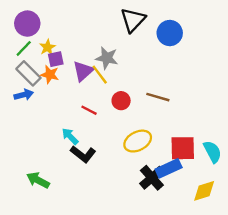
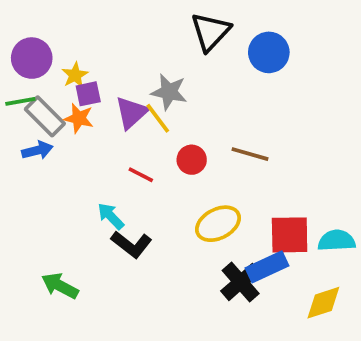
purple circle: (27, 24) -> (32, 58), moved
green line: (24, 48) -> (20, 101), moved, turned 36
cyan semicircle: (212, 152) -> (337, 241), turned -65

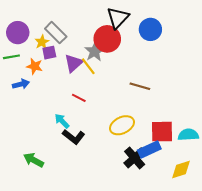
gray star: (169, 92) -> (95, 52), turned 30
gray rectangle: (45, 116) -> (56, 33), moved
orange star: (79, 118) -> (35, 66), moved
red circle: (192, 160) -> (107, 39), moved, size x1.6

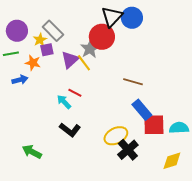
blue circle: (150, 29) -> (132, 18), moved
cyan arrow: (62, 121) -> (64, 102), moved
yellow ellipse: (122, 125) -> (116, 136), moved
blue rectangle: (149, 149) -> (142, 110), moved, turned 75

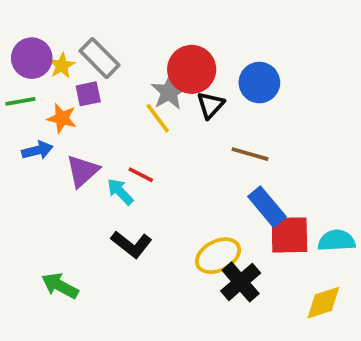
black triangle: (112, 17) -> (210, 105), moved, size x0.7
blue circle: (132, 18) -> (259, 83), moved
yellow star: (40, 40) -> (62, 66), moved
purple triangle: (70, 60) -> (83, 171), moved

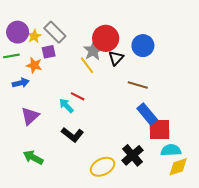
purple triangle: (83, 171) -> (30, 116), moved
cyan semicircle: (337, 241) -> (171, 150), moved
yellow ellipse: (218, 256) -> (103, 167), moved

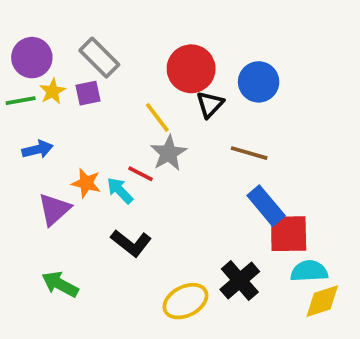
yellow star: (34, 36) -> (52, 91), moved
gray star: (93, 51) -> (169, 153), moved
orange star: (34, 65) -> (86, 183), moved

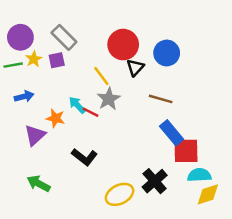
cyan arrow: (120, 191) -> (77, 105), moved

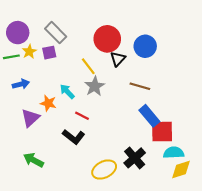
red line: (91, 112) -> (82, 116), moved

